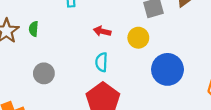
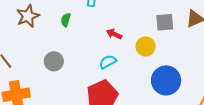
green semicircle: (34, 29) -> (66, 20), moved
cyan semicircle: (101, 62) -> (108, 62), turned 48

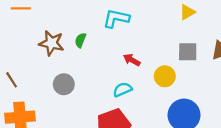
brown star: (28, 16) -> (51, 43), moved, turned 30

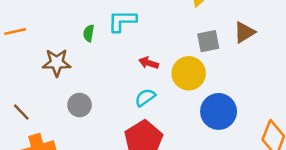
green semicircle: (80, 40) -> (89, 33), moved
yellow circle: (165, 76) -> (189, 73), size x1.4

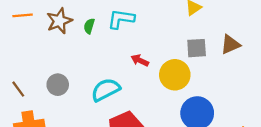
brown star: (57, 63) -> (59, 21), moved, turned -30
cyan semicircle: (145, 97) -> (106, 90), moved, size x1.5
gray circle: (80, 105) -> (58, 85), moved

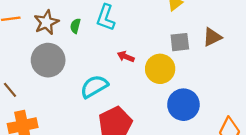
cyan L-shape: (121, 19) -> (106, 18), turned -76
gray circle: (58, 85) -> (48, 60), moved, size x1.6

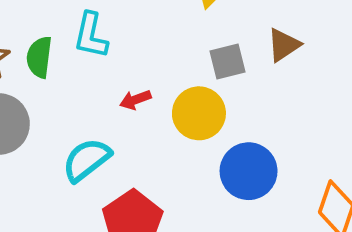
green semicircle: (75, 26) -> (39, 57), size x1.5
red arrow: (126, 57) -> (135, 100), turned -35

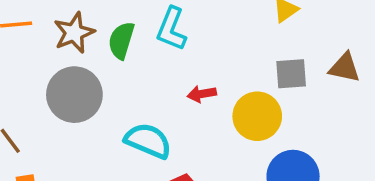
brown triangle: (284, 45) -> (345, 68), turned 36
cyan semicircle: (86, 160) -> (148, 141), turned 51

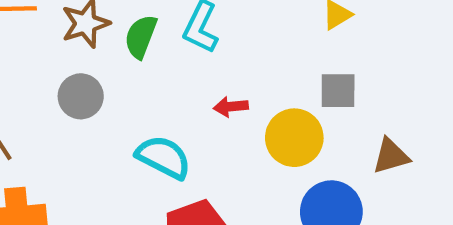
brown triangle: (345, 68) -> (391, 156), moved, turned -32
gray circle: (74, 95) -> (81, 96), size x0.7

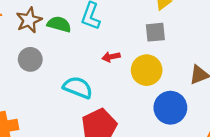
green semicircle: (141, 37) -> (59, 24), turned 90
gray square: (338, 91) -> (155, 32), moved

